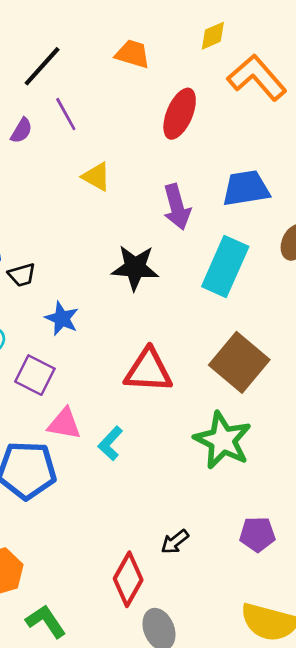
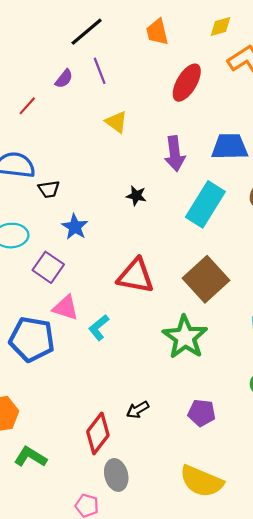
orange trapezoid: (133, 54) -> (157, 32), turned -128
black star: (135, 268) -> (136, 196), size x0.6
green L-shape: (46, 621) -> (30, 457), turned -32

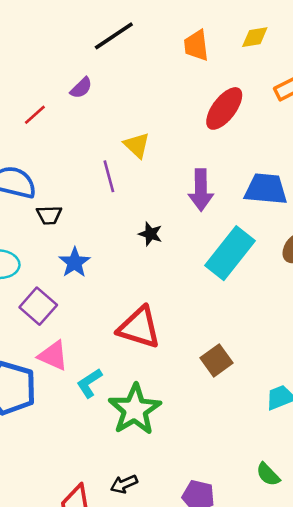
yellow diamond: (221, 26) -> (255, 37), moved
purple line: (100, 71) -> (109, 176), moved
brown square: (206, 279) -> (216, 360), moved, size x0.6
green star: (185, 337) -> (135, 410), moved

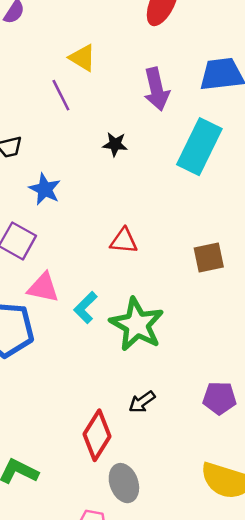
red triangle: (139, 328) -> (124, 241), size x0.6
brown square: (216, 360) -> (209, 258), turned 36

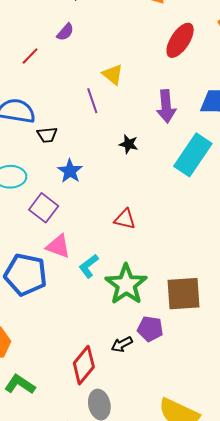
brown square: (209, 258) -> (184, 294), moved, size x1.5
purple pentagon: (219, 398) -> (150, 329), moved

